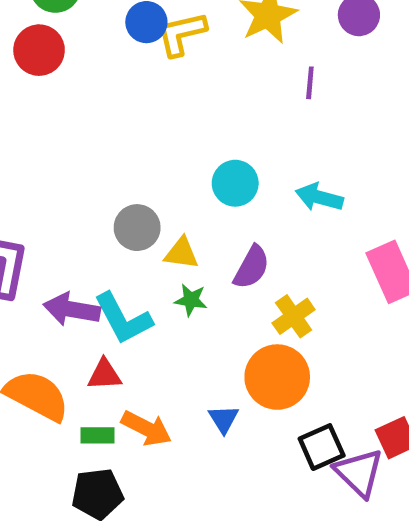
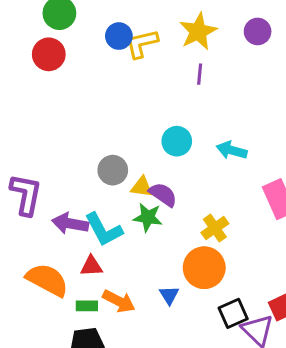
purple line: (310, 83) -> (200, 74), moved
purple semicircle: (252, 267) -> (163, 195), moved, turned -84
green star: (191, 300) -> (148, 217), size x1.4

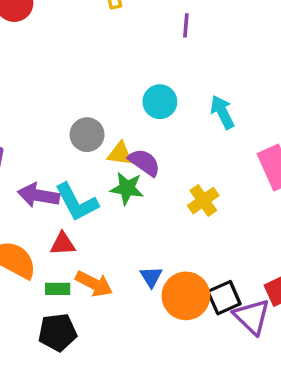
cyan arrow: (232, 150) -> (222, 112), turned 48
orange circle: (204, 268) -> (186, 296), moved

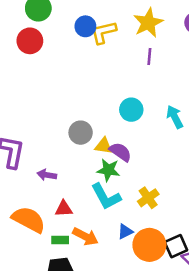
purple arrow: (38, 195) -> (47, 175), size x0.7
yellow cross: (203, 201) -> (148, 198), moved
cyan L-shape: (77, 202) -> (106, 197), moved
blue triangle: (151, 277) -> (125, 232), turned 35

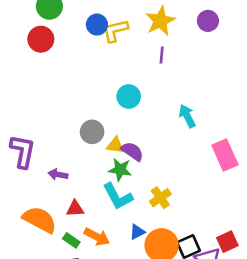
cyan circle: (131, 110) -> (129, 96), moved
green rectangle: (60, 240) -> (71, 240), turned 35

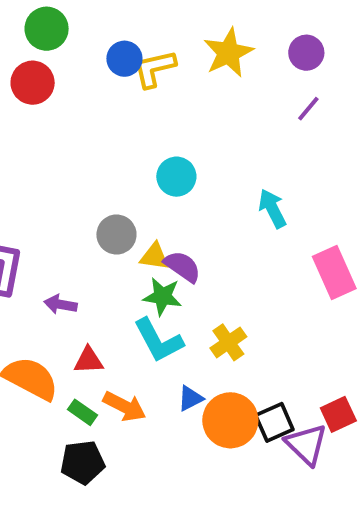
purple line: (162, 55) -> (308, 109), moved, turned 35

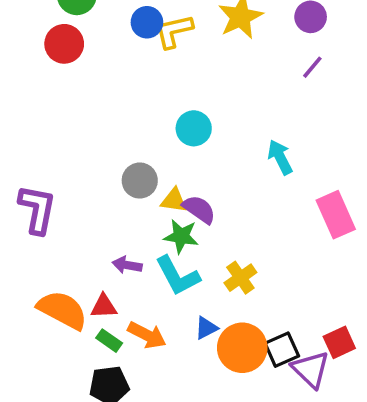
purple arrow: (61, 304) -> (127, 265), moved
red triangle: (88, 360) -> (104, 306), moved

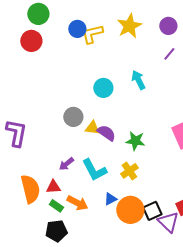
cyan arrow: (280, 157) -> (138, 80), moved
green star: (181, 236) -> (135, 141), moved
purple arrow: (127, 265) -> (66, 164), turned -49
orange semicircle: (62, 310) -> (30, 189), turned 48

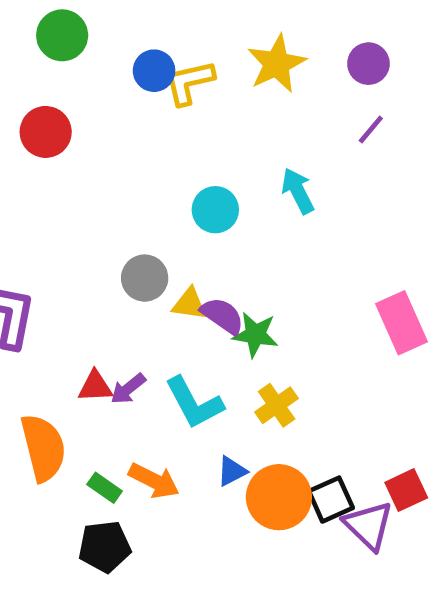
red circle: (31, 41) -> (46, 132), moved
green star: (135, 141) -> (255, 335), moved
red triangle: (53, 187) -> (95, 386), moved

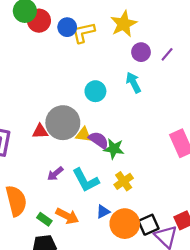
purple circle: (368, 64) -> (141, 52), moved
red circle: (46, 132) -> (39, 21), moved
gray circle: (145, 278) -> (63, 123), size x1.6
red triangle: (95, 386) -> (40, 131), moved

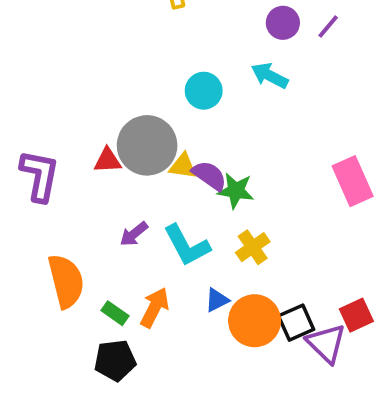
cyan arrow: (133, 83) -> (270, 76), turned -36
orange arrow: (67, 216) -> (155, 308), turned -90

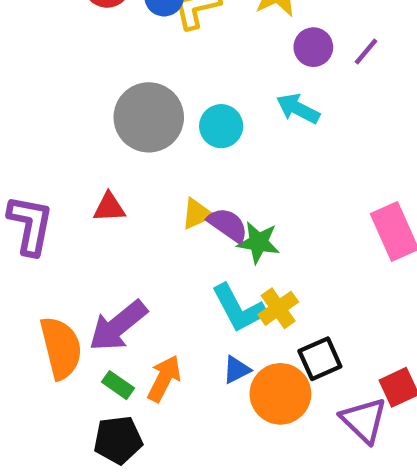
gray circle: (147, 145) -> (149, 117), moved
yellow triangle: (183, 166) -> (197, 214), turned -32
purple arrow: (134, 234) -> (118, 326), moved, size x1.8
cyan L-shape: (187, 245) -> (239, 308), moved
black square: (296, 323) -> (320, 359), moved

